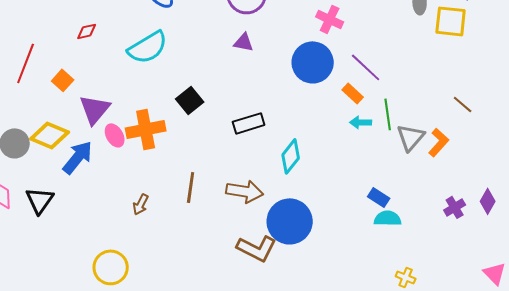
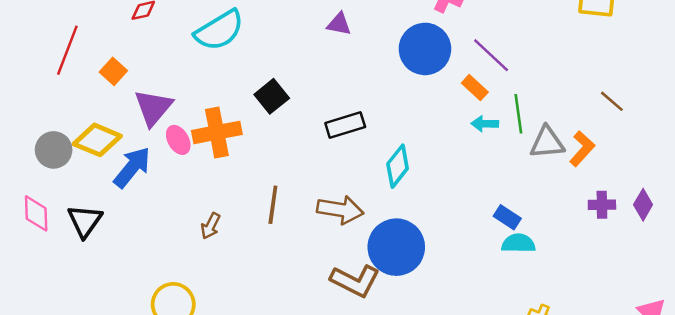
gray triangle: (411, 137) -> (547, 142), turned 44
purple diamond: (488, 201) -> (643, 205), moved
purple cross: (455, 207) -> (602, 205), moved, turned 30

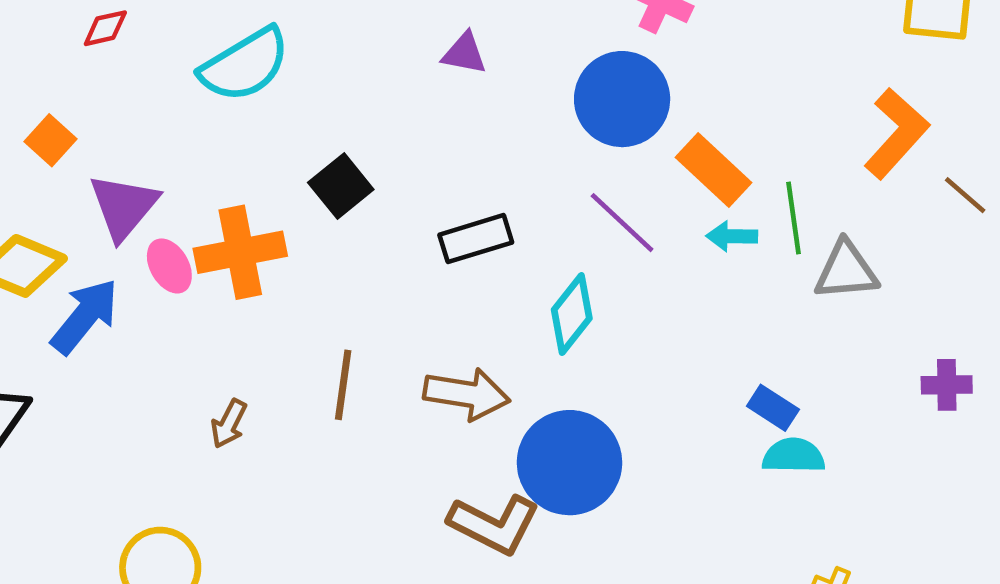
purple line: (491, 55) -> (622, 223), moved
orange rectangle: (475, 88) -> (714, 170), size x1.5
orange L-shape: (582, 149) -> (896, 133), moved, size x1.4

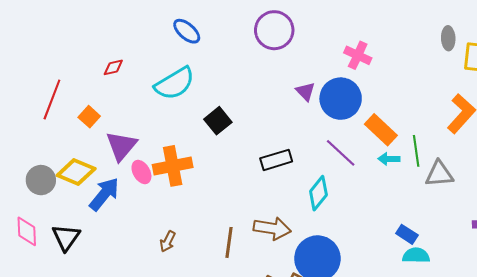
purple triangle: (464, 53) -> (305, 92), moved, turned 35
black square: (341, 186) -> (218, 121), moved
brown line: (343, 385) -> (229, 242), moved

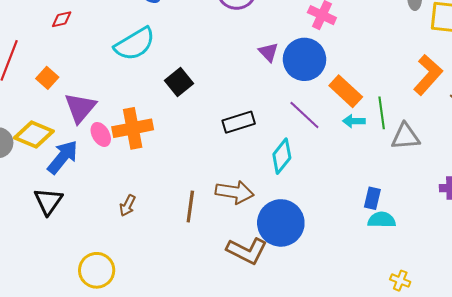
red diamond: (113, 67) -> (62, 19), moved
blue rectangle: (407, 234) -> (372, 198), turned 70
black triangle: (66, 237) -> (48, 201), moved

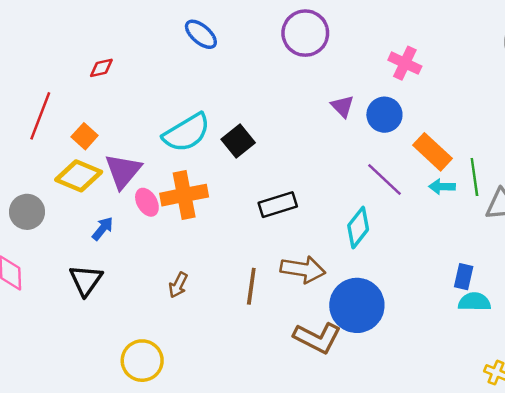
cyan semicircle: (135, 44) -> (187, 133), moved
blue circle: (304, 59) -> (384, 115), size x0.7
black rectangle: (239, 122) -> (278, 205), moved
yellow diamond: (34, 134) -> (79, 176), moved
blue arrow: (63, 157) -> (103, 229), size x0.6

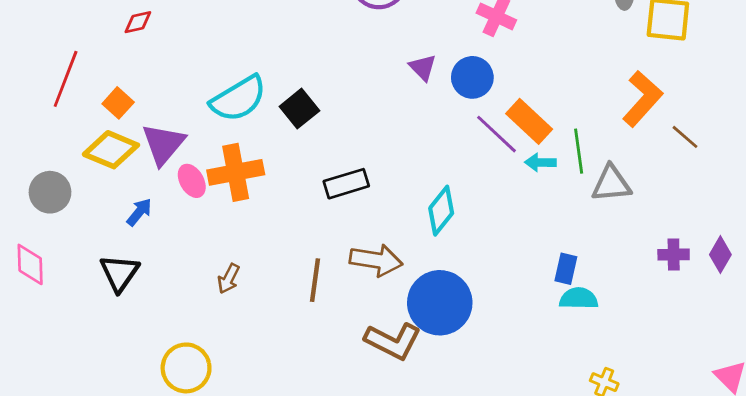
purple line: (384, 179) -> (496, 134), moved

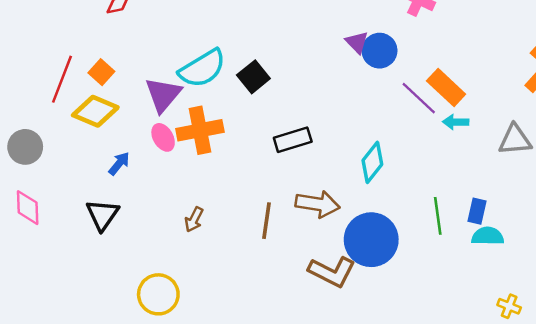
blue circle: (472, 77) -> (379, 51), moved
red line: (66, 79) -> (62, 79), moved
purple triangle: (163, 144) -> (163, 95), moved
green line: (579, 151) -> (438, 216), moved
gray circle: (50, 192) -> (25, 147), moved

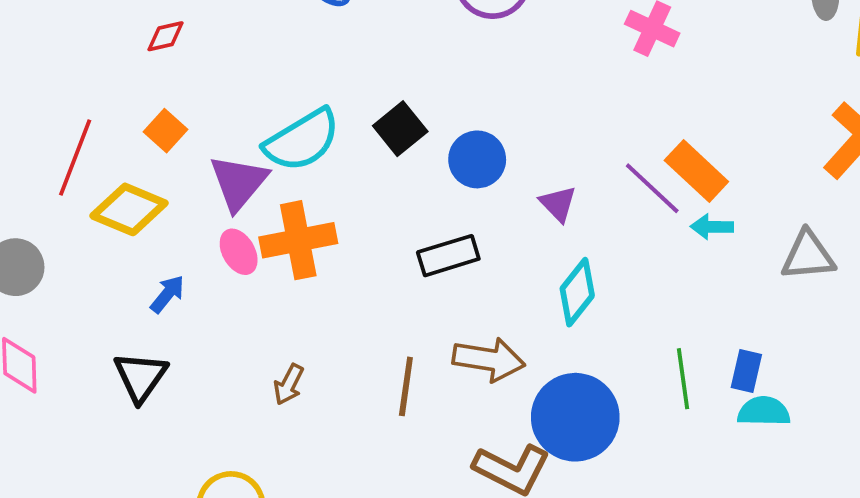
purple triangle: (357, 42) -> (558, 204), moved
blue circle: (379, 51) -> (477, 159), moved
orange square: (101, 72) -> (166, 131), moved
black square: (253, 77) -> (400, 129), moved

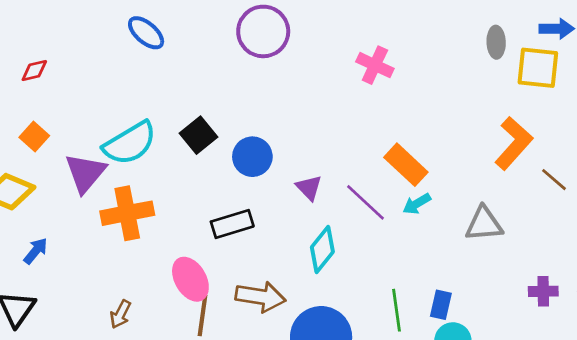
purple line: (652, 188) -> (366, 202), moved
cyan arrow: (712, 227) -> (417, 204), turned -32
pink ellipse: (239, 252) -> (190, 279), moved, size x1.4

